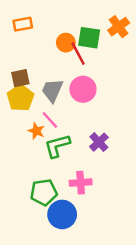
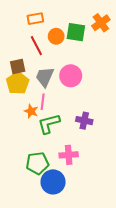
orange rectangle: (23, 24) -> (35, 19), moved
red line: (78, 54) -> (36, 46), moved
pink line: (50, 120) -> (43, 102), turned 49
purple cross: (99, 142) -> (84, 121), turned -35

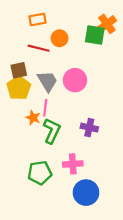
green square: (76, 32) -> (95, 35), moved
red line: (36, 46) -> (39, 48), turned -48
gray trapezoid: (45, 77) -> (47, 81), turned 125
green L-shape: (49, 124) -> (52, 131), turned 130
blue circle: (53, 182) -> (86, 193), moved

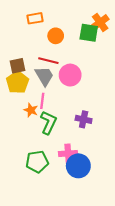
red line: (39, 48) -> (48, 61), moved
blue circle: (86, 193) -> (78, 166), moved

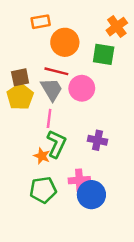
green square: (89, 33) -> (104, 54), moved
orange circle: (56, 36) -> (65, 42), size x1.5
orange star: (31, 110) -> (42, 156), moved

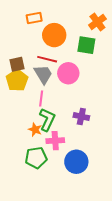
pink cross: (79, 180) -> (55, 141), moved

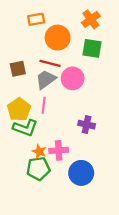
orange cross: (97, 22) -> (91, 19), moved
gray trapezoid: (43, 74) -> (46, 79), turned -95
yellow pentagon: (17, 80) -> (19, 110), moved
green L-shape: (47, 120) -> (25, 128), moved, turned 85
orange star: (35, 130) -> (39, 151), moved

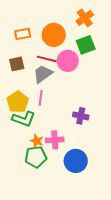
orange rectangle: (36, 19) -> (23, 34), moved
green square: (92, 48) -> (86, 45), turned -30
pink circle: (73, 78) -> (68, 61), moved

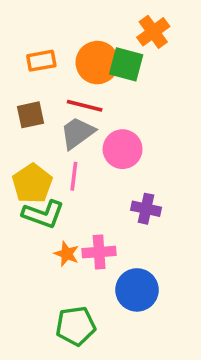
green square: (86, 45) -> (126, 64), moved, turned 36
pink circle: (68, 61) -> (123, 149), moved
green pentagon: (36, 157) -> (76, 326), moved

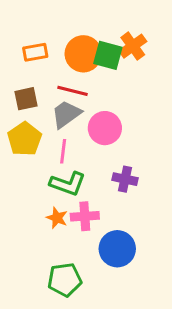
orange cross: (153, 32) -> (133, 46), moved
yellow pentagon: (32, 183) -> (24, 139), moved
green L-shape: (43, 214) -> (68, 184), moved

